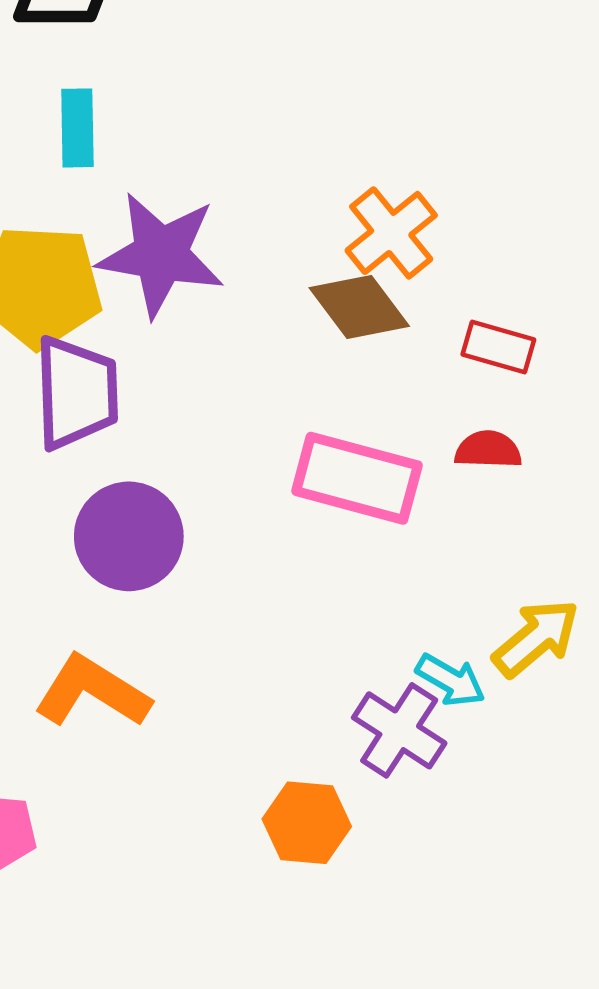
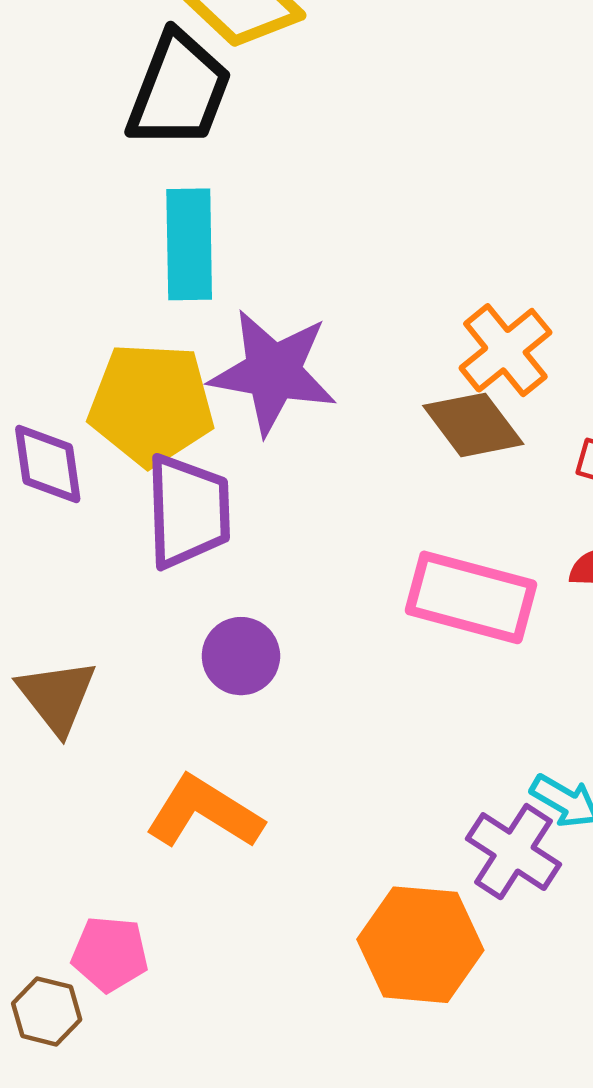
cyan rectangle: (77, 128) -> (189, 244), size x1.4
purple circle: (129, 536) -> (241, 656), size x0.7
orange hexagon: (307, 823) -> (420, 945), size x1.4

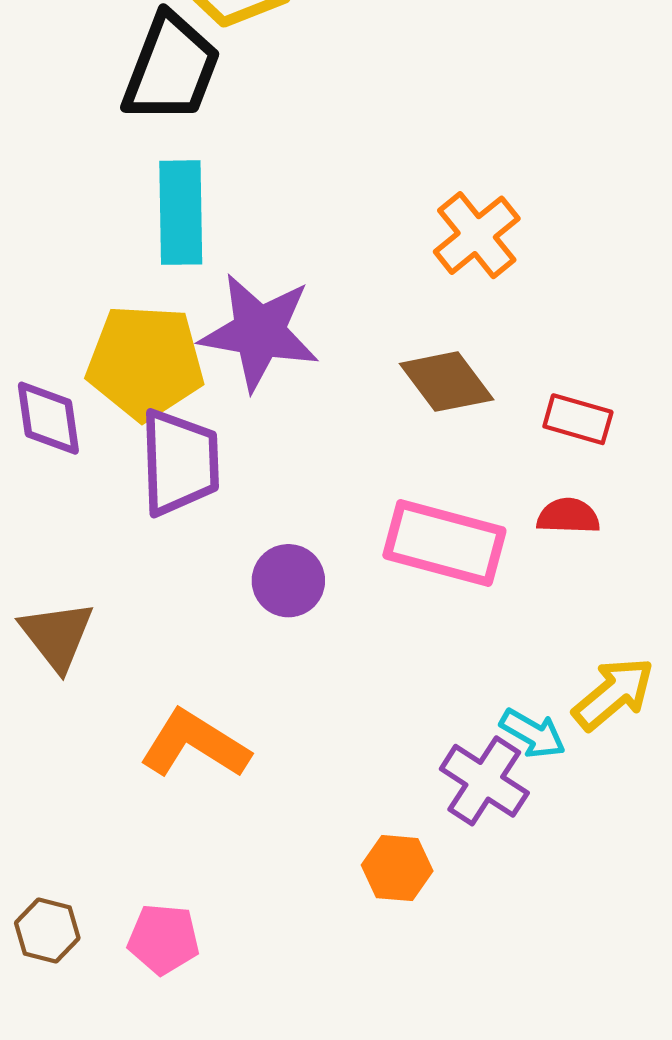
orange cross: (505, 350) -> (477, 235), moved
purple circle: (241, 656) -> (288, 581), moved
orange hexagon: (420, 945) -> (397, 868), size x0.6
pink pentagon: (110, 954) -> (164, 939), moved

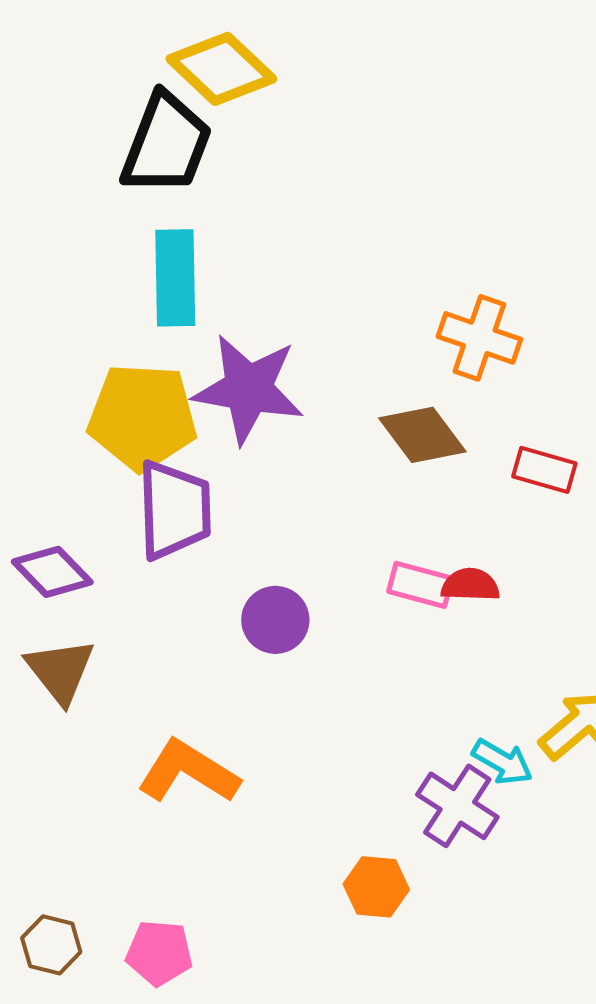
orange cross: (477, 235) -> (479, 338), moved, turned -32
purple diamond: (48, 418) -> (52, 572), moved, turned -36
red semicircle: (568, 516) -> (470, 585), moved
pink rectangle: (444, 543) -> (420, 585), size x0.6

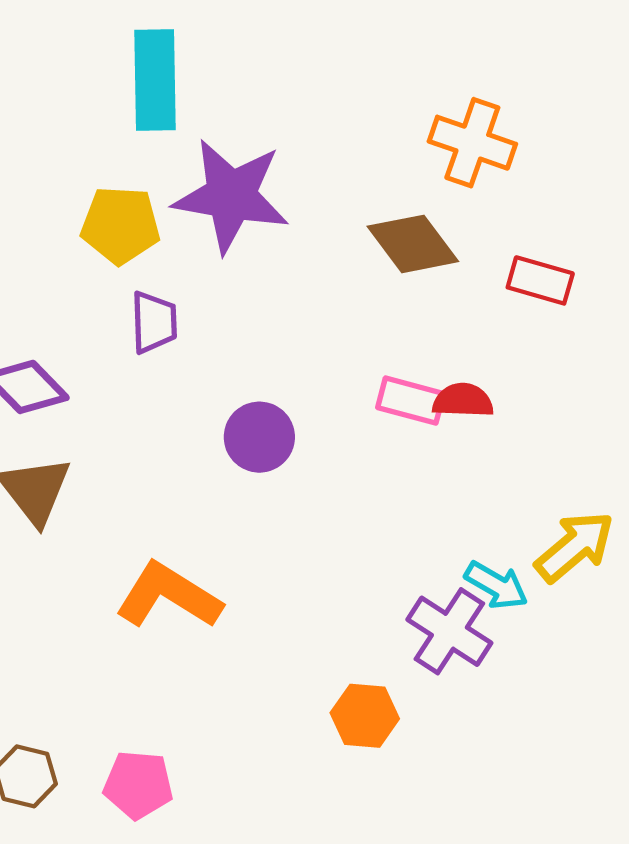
yellow pentagon: (142, 417) -> (120, 225), size x0.7
purple trapezoid: (174, 510) -> (154, 322), size x0.6

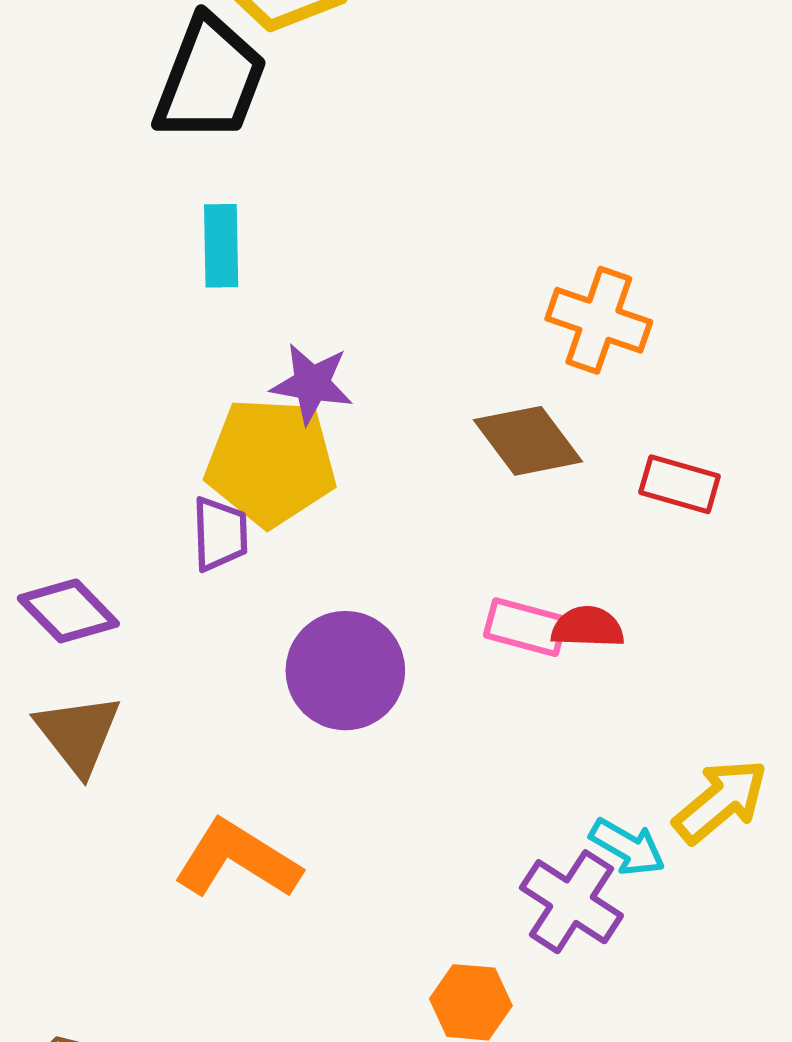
cyan rectangle: (155, 80) -> (221, 246), size x0.7
purple star: (231, 196) -> (312, 384), size x0.6
yellow pentagon: (120, 225) -> (271, 462), moved, size x1.4
purple circle: (259, 437) -> (345, 671), size x1.4

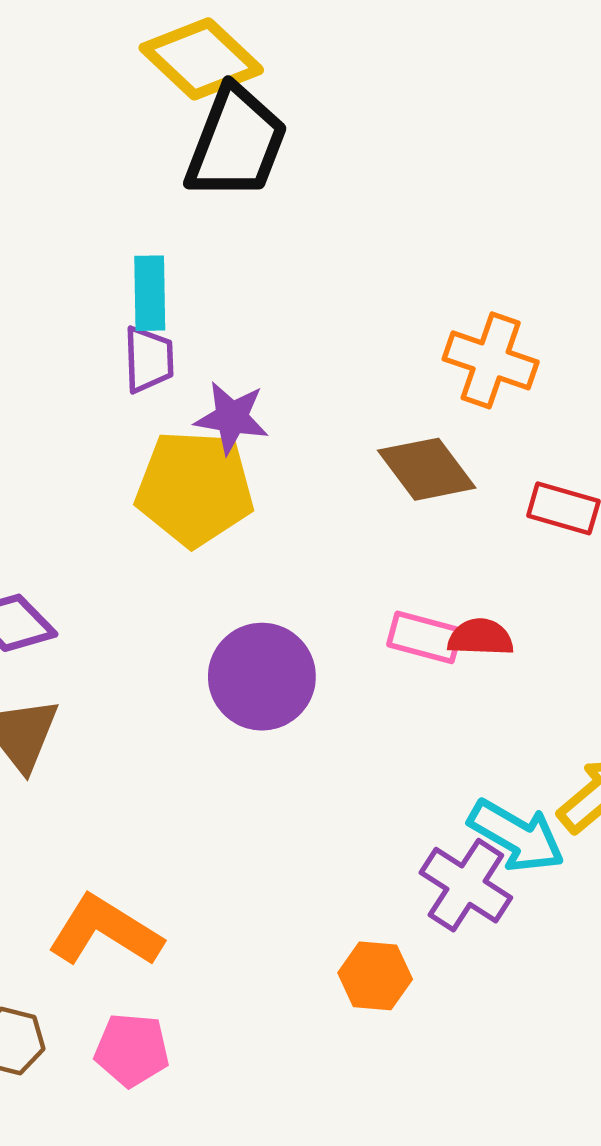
black trapezoid: (210, 79) -> (236, 143), moved
purple trapezoid: (220, 534) -> (149, 359), moved
cyan arrow: (627, 847) -> (516, 836), size x1.4
orange L-shape: (237, 859) -> (105, 931), moved

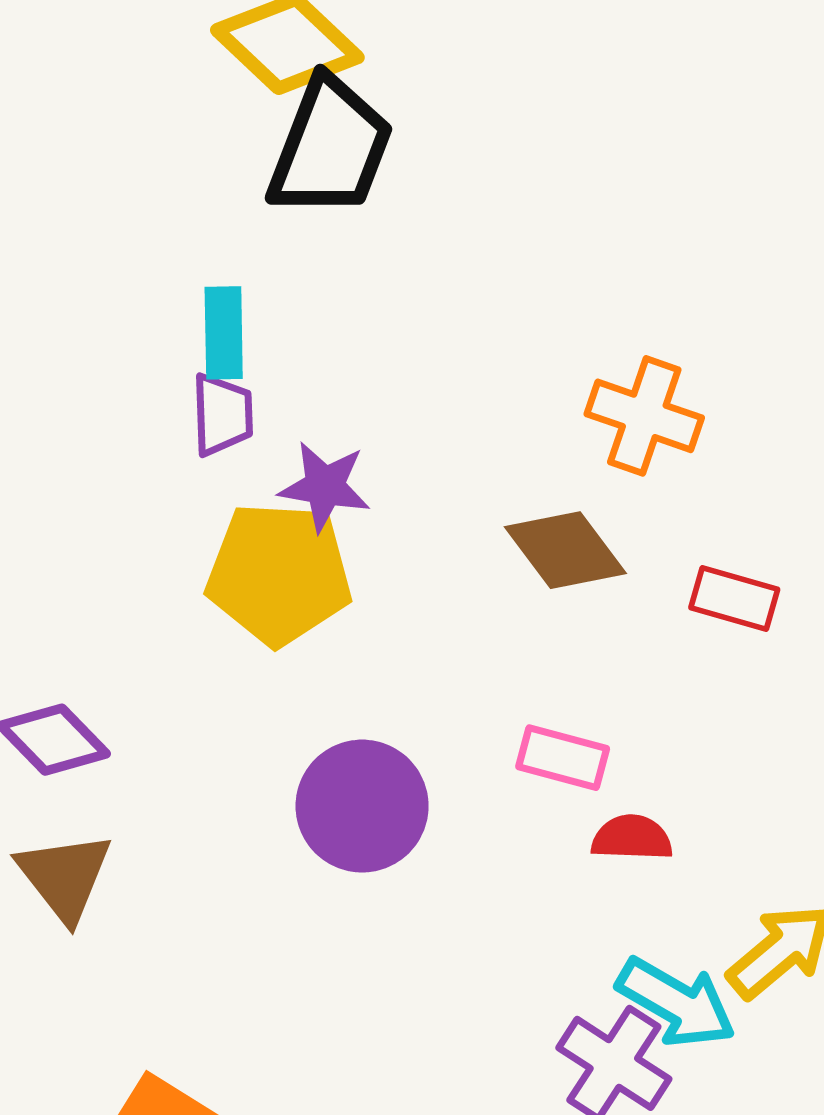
red semicircle: (480, 637) -> (632, 838), moved

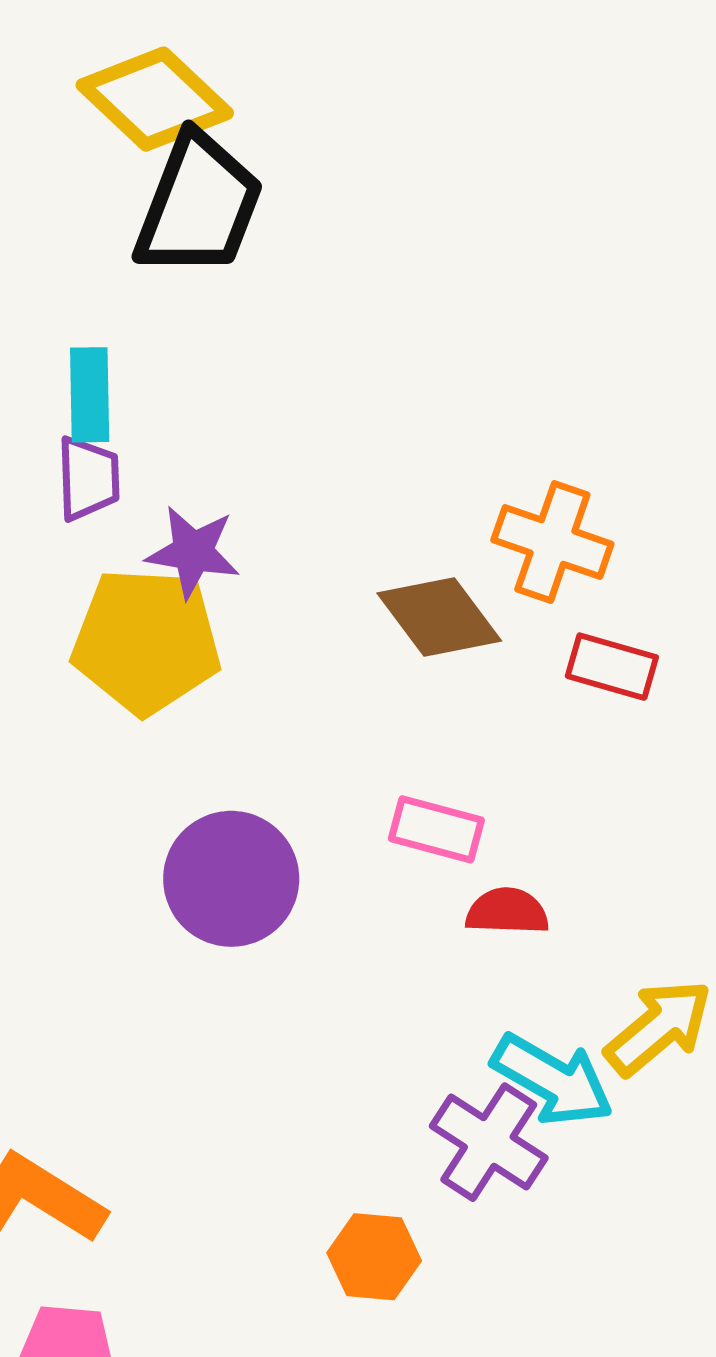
orange cross: (644, 416) -> (552, 542), moved

